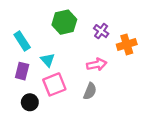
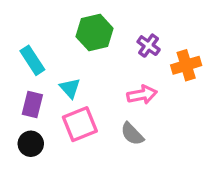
gray semicircle: (90, 91) -> (132, 134), turned 114
black circle: (30, 102) -> (31, 144), moved

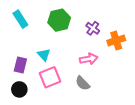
cyan rectangle: (32, 60) -> (20, 19), moved

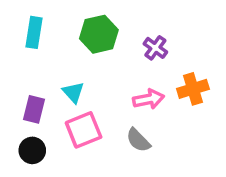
cyan rectangle: (20, 19) -> (34, 32), turned 42
orange cross: (116, 40) -> (193, 89), moved

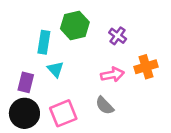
cyan rectangle: (34, 32) -> (44, 42), moved
pink square: (84, 130) -> (63, 113), moved
black circle: (32, 150) -> (24, 113), size x1.5

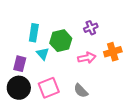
green hexagon: (75, 25) -> (61, 41), moved
purple cross: (118, 36) -> (91, 28), turned 32
gray semicircle: (105, 106) -> (81, 91), moved

